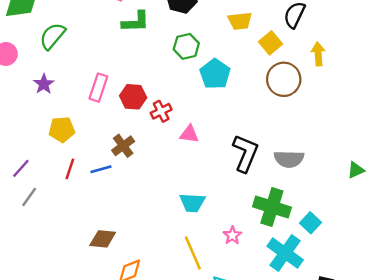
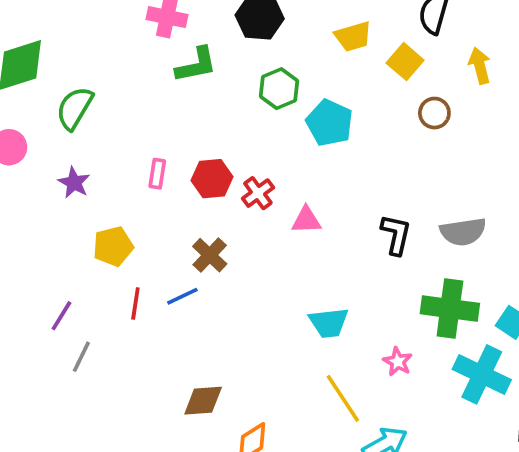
brown circle: (284, 79) -> (434, 113), size x0.6
pink rectangle: (98, 88) -> (157, 174), size x0.7
black L-shape: (245, 153) -> (396, 235), size x0.7

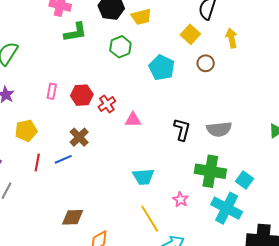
yellow trapezoid: (353, 36) -> (141, 17), moved
cyan pentagon: (329, 123) -> (162, 68), moved

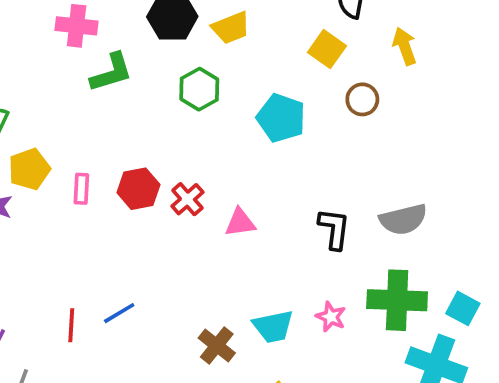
yellow pentagon: (26, 131) -> (29, 169), moved
brown cross: (79, 137) -> (217, 346), moved
pink star: (181, 199) -> (331, 317), moved

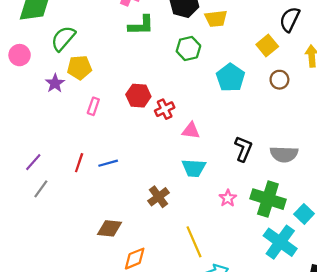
pink rectangle: (81, 189) -> (93, 106), moved
cyan trapezoid: (273, 326) -> (194, 168), moved

